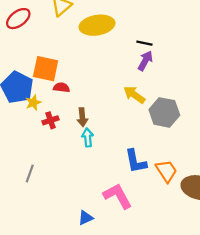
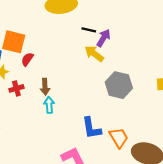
black line: (144, 43) -> (89, 30), moved
red semicircle: (61, 87) -> (27, 59), turned -64
yellow arrow: (134, 95) -> (94, 54), moved

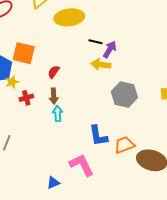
yellow arrow: (94, 54) -> (101, 65), turned -30
red semicircle: (27, 59) -> (54, 72), moved
orange trapezoid: (119, 138) -> (124, 145), turned -80

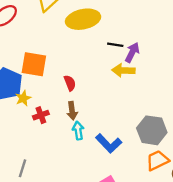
red semicircle: (54, 72) -> (70, 83), turned 128
gray hexagon: (124, 95) -> (152, 130), moved
blue L-shape: (98, 136) -> (109, 143), moved, turned -30

